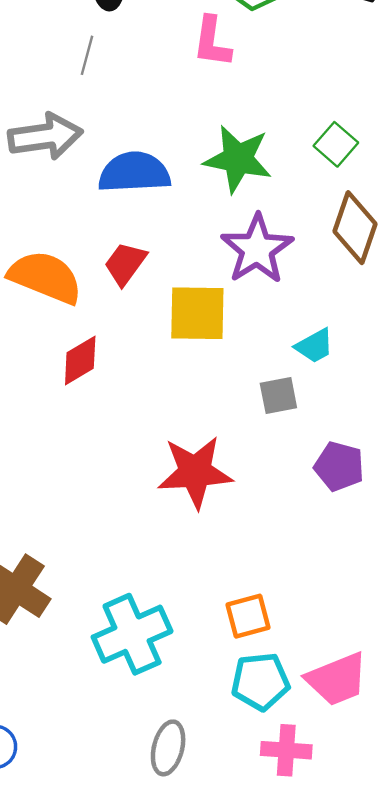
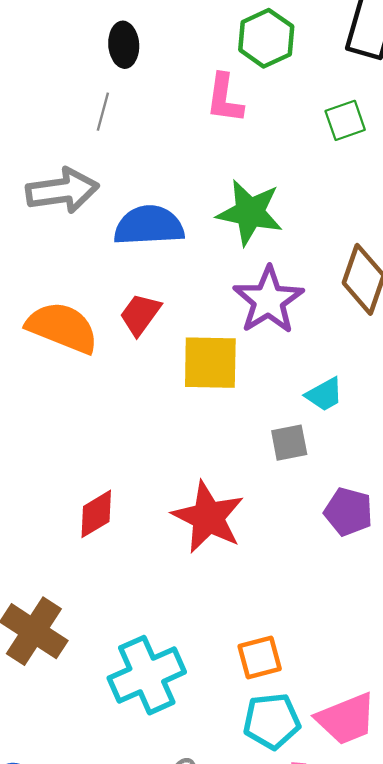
green square: (336, 144) -> (345, 120), moved, turned 30
red diamond: (80, 361) -> (96, 514), moved
red star: (195, 472) -> (208, 517), turned 30

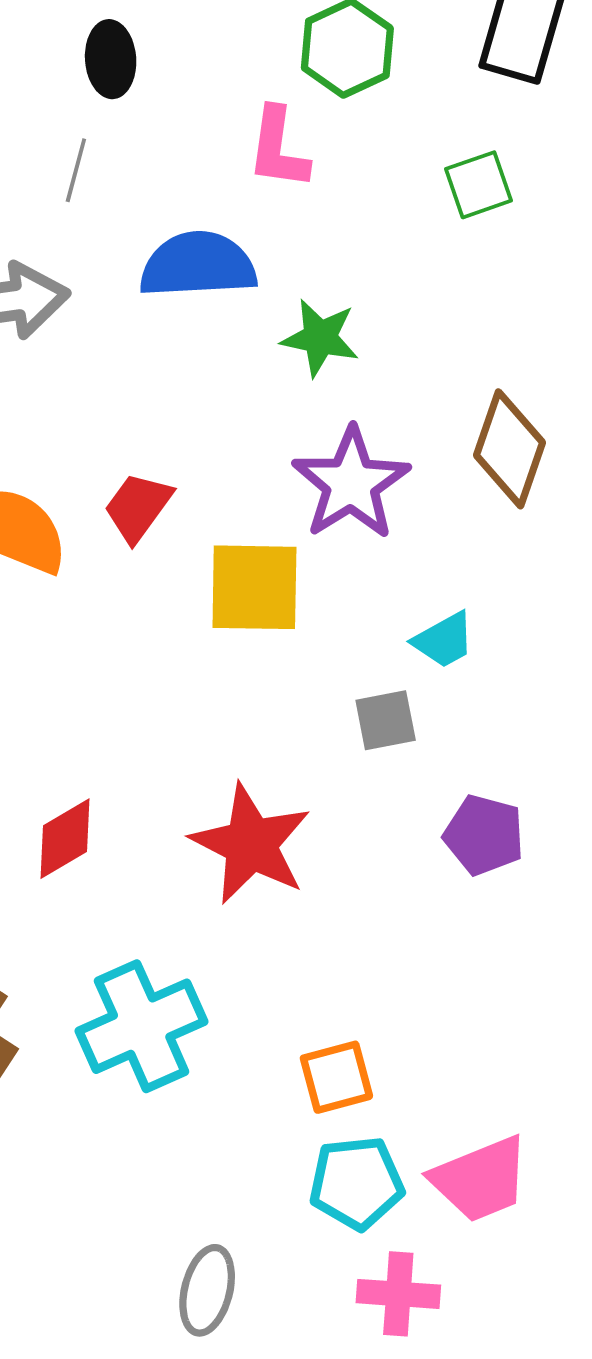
green star: (250, 212) -> (320, 338), size x0.7
blue semicircle: (149, 226) -> (198, 265), moved
cyan cross: (147, 675) -> (142, 1026), moved

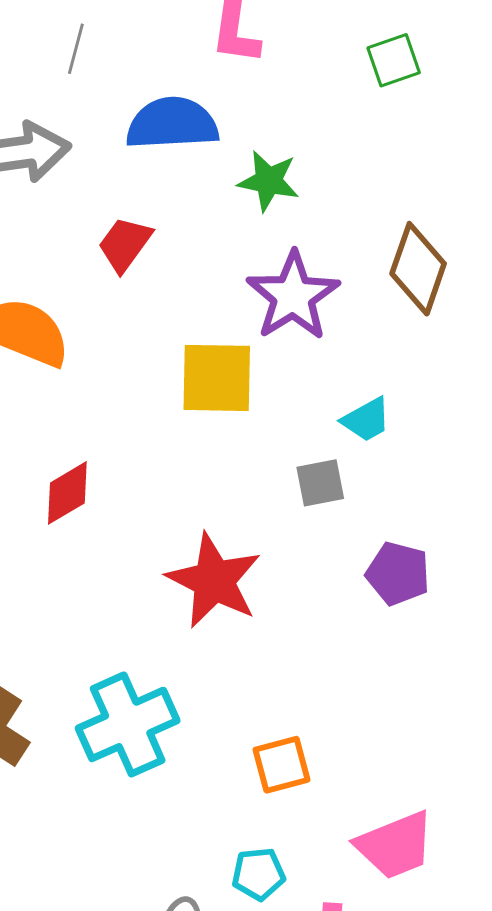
red trapezoid: (138, 507) -> (125, 244), moved
red diamond: (65, 839) -> (67, 493), moved
cyan pentagon: (356, 1183) -> (258, 874), moved, size x0.7

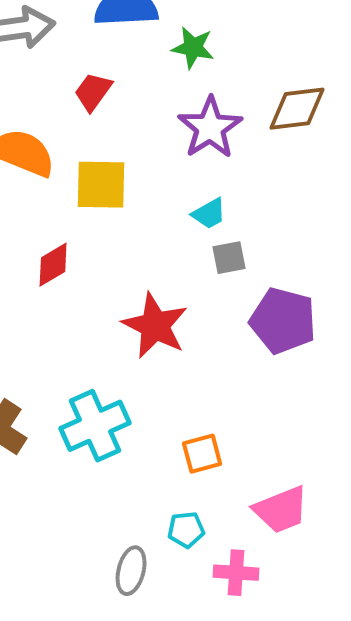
brown diamond: (418, 269) -> (297, 109), turned 64
yellow square: (217, 378) -> (101, 185), moved
cyan trapezoid: (366, 420) -> (209, 214), moved
purple pentagon: (398, 573) -> (283, 321), size x1.5

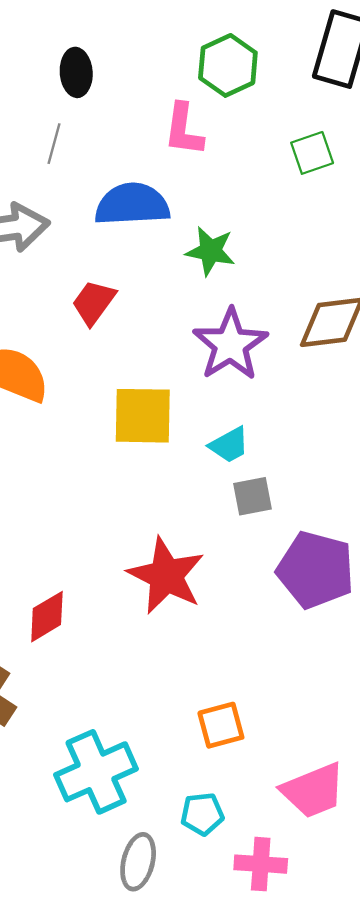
yellow square: (101, 185) -> (143, 416), moved
red diamond: (53, 265) -> (47, 617), moved
cyan cross: (95, 426) -> (96, 772), moved

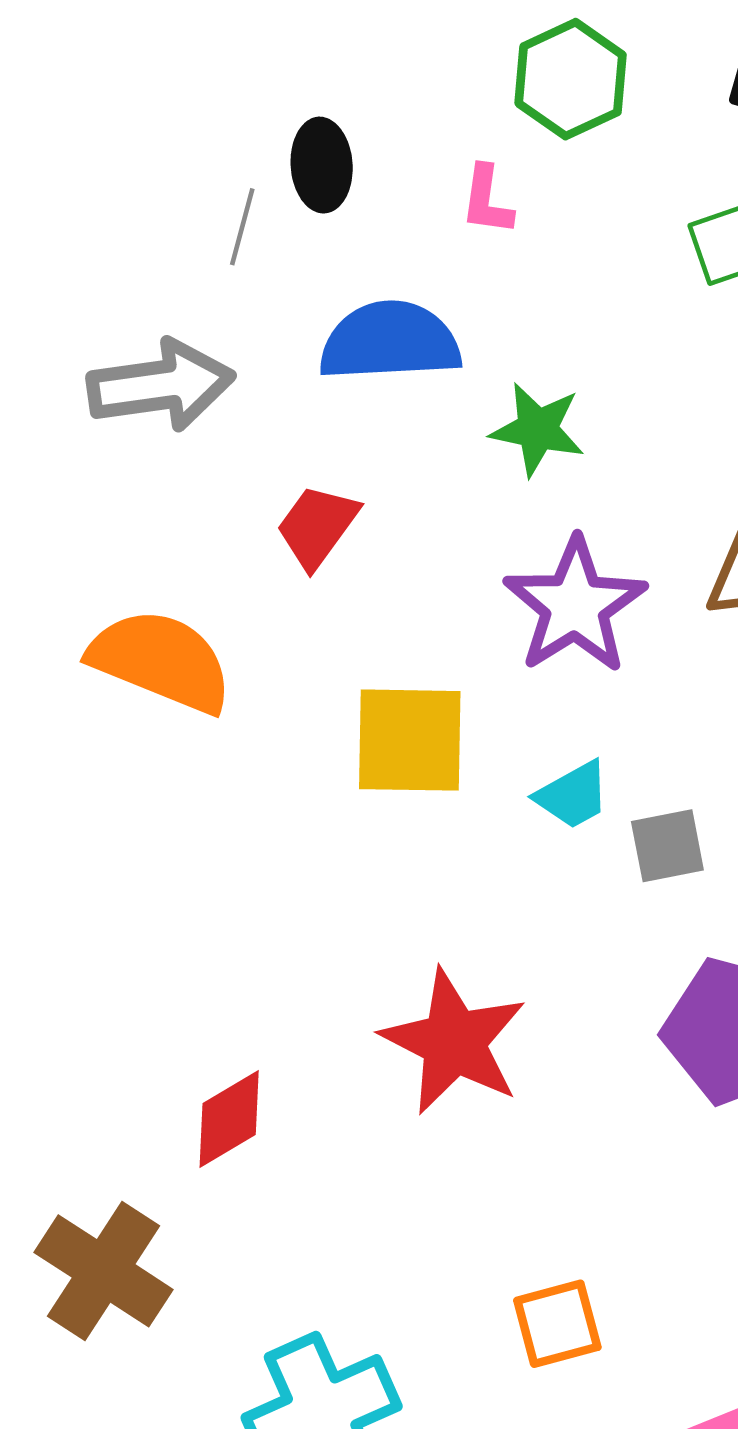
black ellipse: (76, 72) -> (322, 165), moved
pink L-shape: (184, 130) -> (487, 200), size x0.7
gray square: (253, 496) -> (667, 846), moved

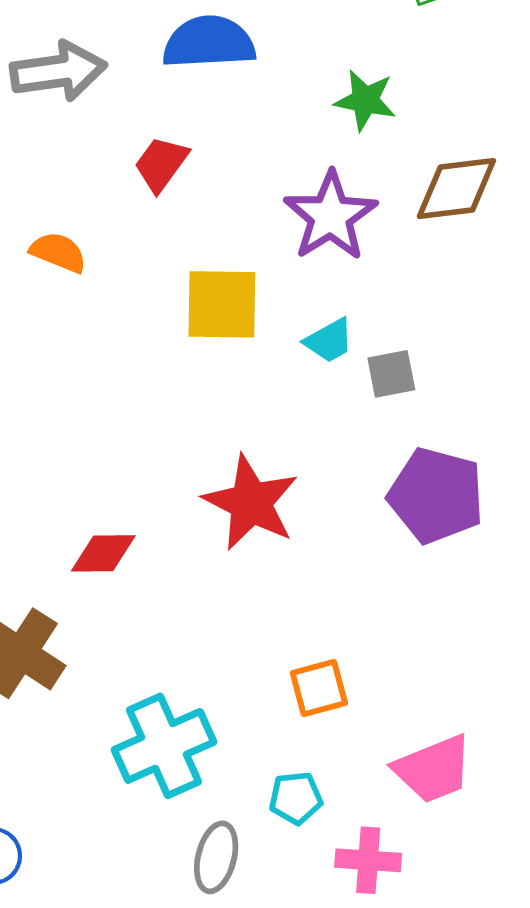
green star: (537, 429) -> (365, 100), moved
orange semicircle: (161, 661) -> (58, 252), size x0.6
red diamond: (229, 1119) -> (103, 553), turned 30

